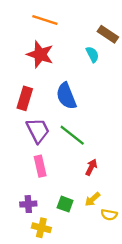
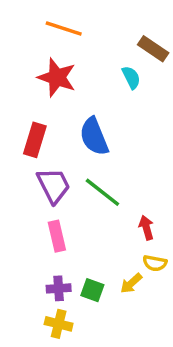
red arrow: (91, 167) -> (146, 228), moved, turned -42
purple cross: (28, 204) -> (59, 288), moved
yellow semicircle: (109, 215) -> (155, 263), moved

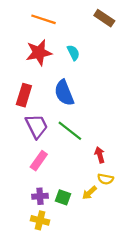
brown rectangle: (153, 49) -> (104, 18), moved
red star: (57, 77) -> (39, 53), turned -30
cyan semicircle: (131, 77) -> (73, 53), moved
pink rectangle: (57, 236) -> (39, 161), turned 48

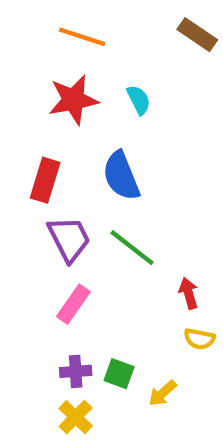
yellow arrow: (89, 193) -> (162, 393), moved
yellow cross: (40, 220) -> (76, 417), turned 30

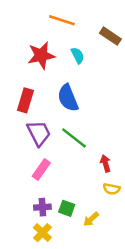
brown rectangle: (197, 35) -> (110, 36), moved
orange line: (82, 37) -> (62, 20), moved

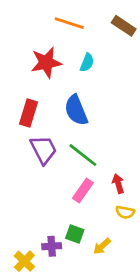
brown rectangle: (110, 36) -> (124, 26), moved
cyan semicircle: (78, 55) -> (87, 63), turned 49
pink rectangle: (41, 170) -> (83, 190), moved
purple cross: (42, 207) -> (52, 246), moved
yellow cross: (42, 233) -> (24, 261), moved

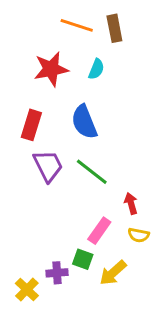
brown rectangle: (124, 26) -> (114, 28), moved, turned 45
pink rectangle: (83, 190) -> (99, 231), moved
yellow arrow: (102, 246) -> (113, 273), size x1.4

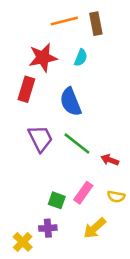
orange line: (77, 25) -> (64, 21), turned -32
red rectangle: (31, 125) -> (26, 89), moved
red arrow: (131, 203) -> (110, 160), moved, turned -54
green square: (83, 259) -> (57, 200), moved

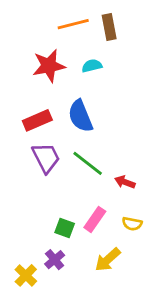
cyan semicircle: (81, 58) -> (92, 66), turned -126
red rectangle: (26, 89) -> (37, 120), moved, turned 50
purple cross: (48, 228) -> (55, 260), turned -36

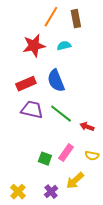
orange line: (73, 24) -> (51, 17), turned -45
purple trapezoid: (46, 158) -> (32, 110), turned -50
purple cross: (55, 260) -> (51, 192), moved

